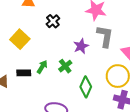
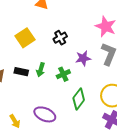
black cross: (53, 21) -> (60, 38), moved
green arrow: (42, 67) -> (41, 70), turned 152

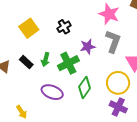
black rectangle: (21, 72) -> (26, 62), turned 32
green cross: (63, 74) -> (68, 63), size x1.5
purple ellipse: (45, 114) -> (52, 92), moved

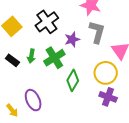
black cross: (64, 27) -> (47, 22), size x1.6
purple ellipse: (52, 92) -> (33, 100), moved, turned 50

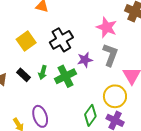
green diamond: (73, 80) -> (90, 115), moved

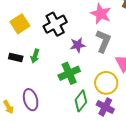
black rectangle: (23, 75) -> (16, 58), turned -32
green cross: (65, 76) -> (69, 73), moved

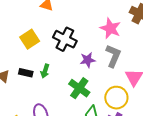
black cross: (55, 24) -> (65, 39), turned -35
green cross: (69, 73) -> (79, 88), turned -30

